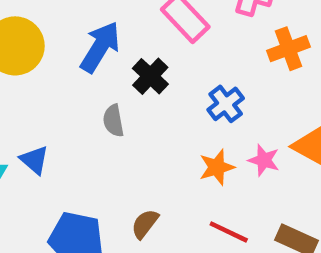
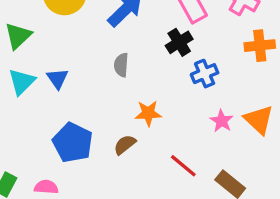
black cross: (150, 76) -> (179, 42), moved
orange star: (217, 167) -> (148, 113), moved

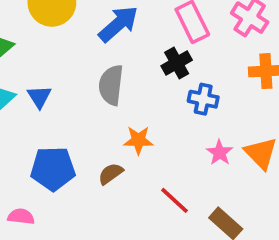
gray semicircle: (121, 65) -> (111, 85), size x1.5
blue cross: (205, 74) -> (203, 99), turned 32
blue pentagon: (73, 143) -> (53, 169), turned -30

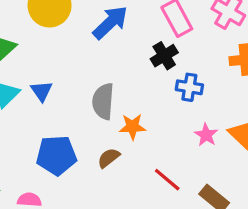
gray semicircle: (111, 85) -> (103, 101), moved

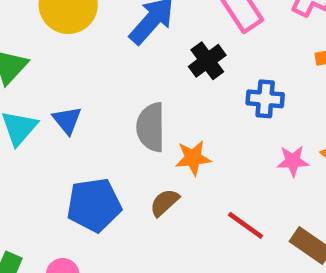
black cross: (164, 56) -> (207, 61), moved
pink star: (206, 135) -> (293, 161), turned -30

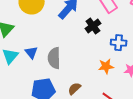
gray semicircle: (151, 127) -> (54, 58), moved
orange star: (193, 158) -> (106, 66), moved

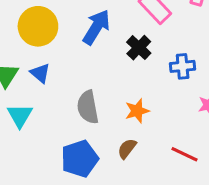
blue triangle: (31, 53) -> (40, 73), moved
orange star: (106, 66) -> (137, 111), moved

